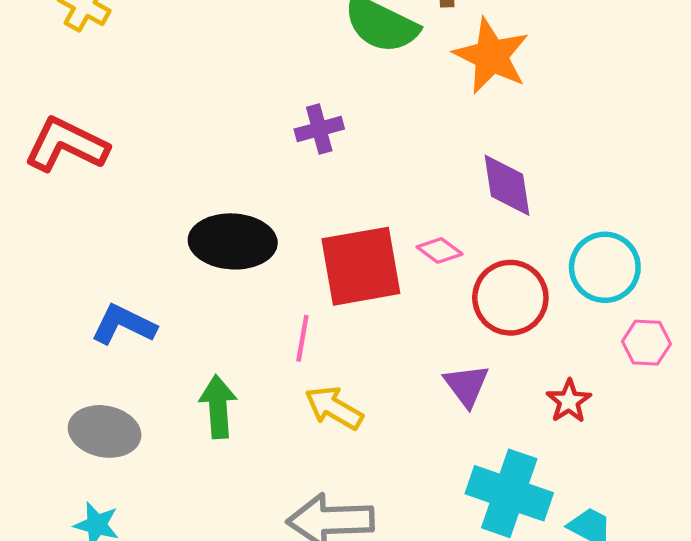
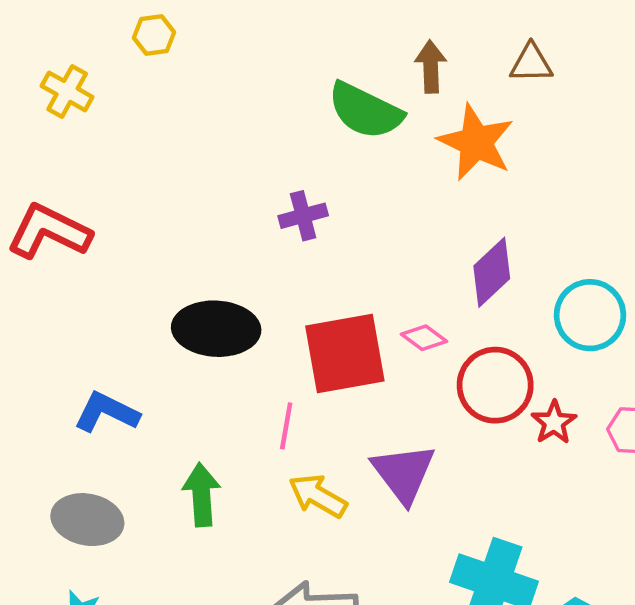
purple diamond: (507, 185) -> (492, 272), turned 56
cyan circle: (605, 267) -> (590, 315), moved
purple triangle: (467, 385) -> (404, 473), moved, size x1.4
red star: (569, 401) -> (554, 422), moved

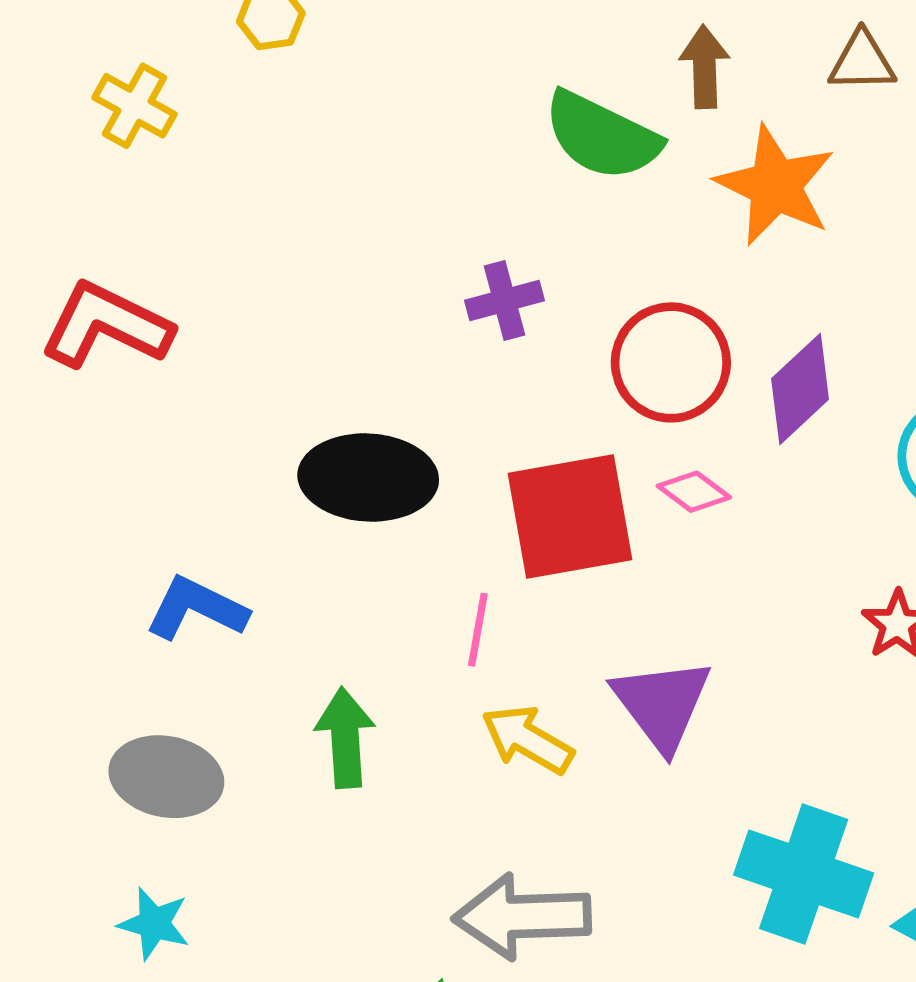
red circle: (495, 385) -> (671, 362), moved

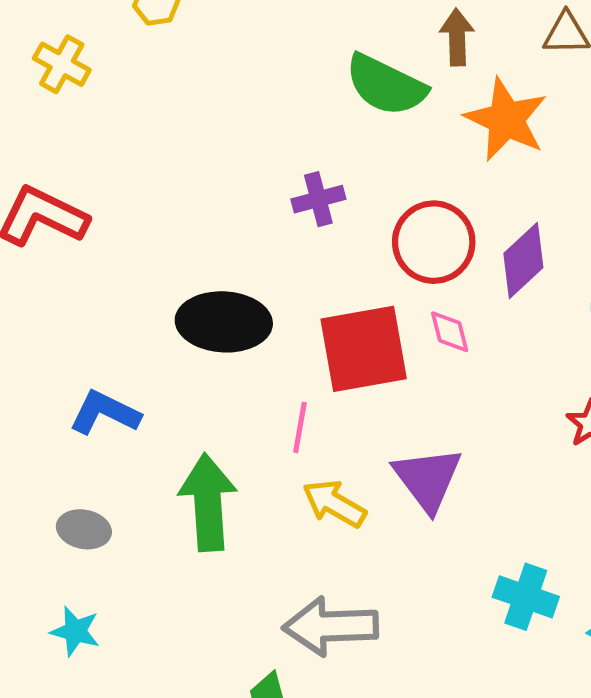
pink diamond: (694, 492) -> (450, 332), turned 39
green arrow: (345, 738) -> (208, 502), size x1.4
gray ellipse: (166, 777) -> (84, 529), size x0.7
cyan cross: (804, 874) -> (526, 597), size x0.7

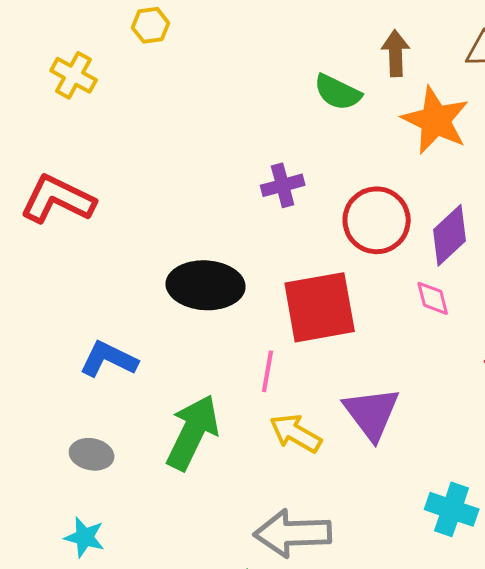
green semicircle: (386, 85) -> (338, 92), size x0.7
pink diamond: (450, 332) -> (433, 298), moved
green arrow: (208, 502) -> (193, 432), turned 30

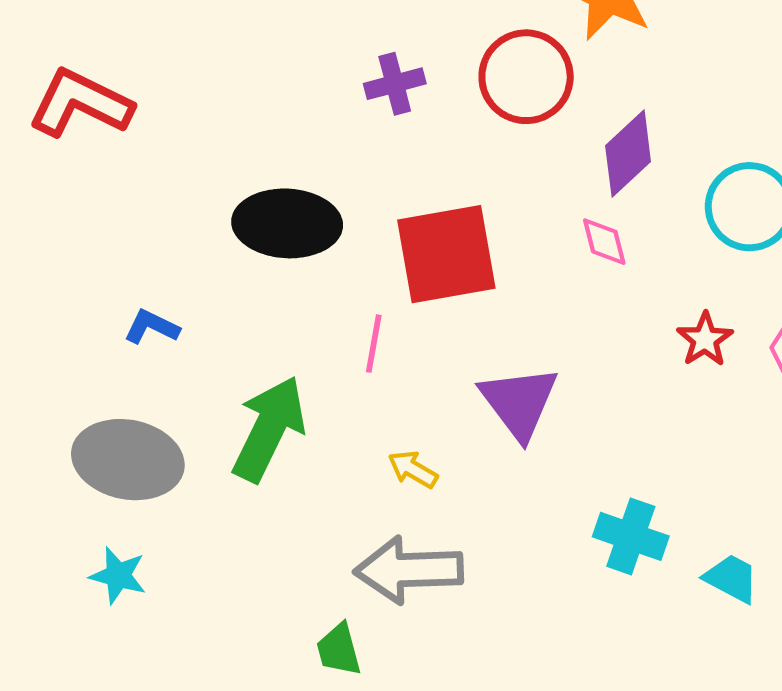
red circle: (377, 220) -> (526, 77), moved
blue L-shape: (109, 359) -> (152, 327), size x0.7
yellow arrow: (296, 433) -> (413, 469), moved, size x0.7
gray ellipse: (92, 454) -> (128, 460), size x1.8

